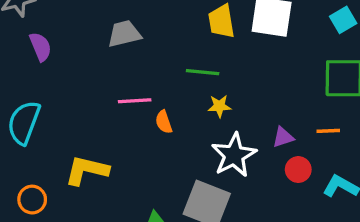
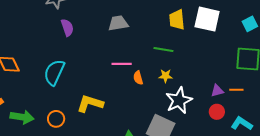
yellow star: (219, 106) -> (166, 76), moved
purple triangle: (283, 137) -> (217, 91), moved

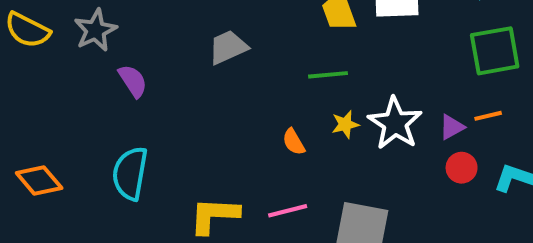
pink line: (122, 64) -> (288, 211), moved
white star: (179, 100) -> (395, 123), moved

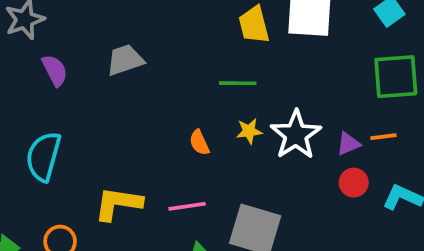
gray trapezoid: (228, 47) -> (125, 60), moved

